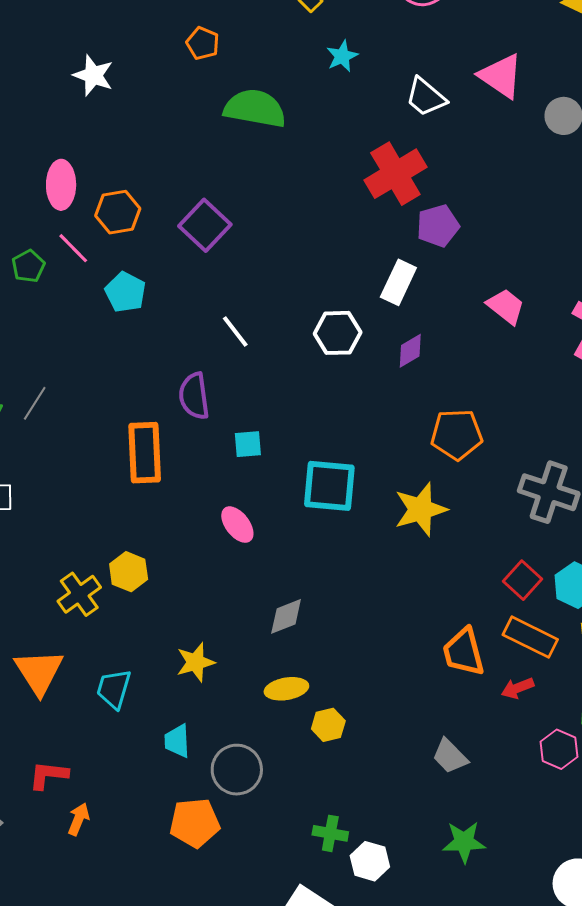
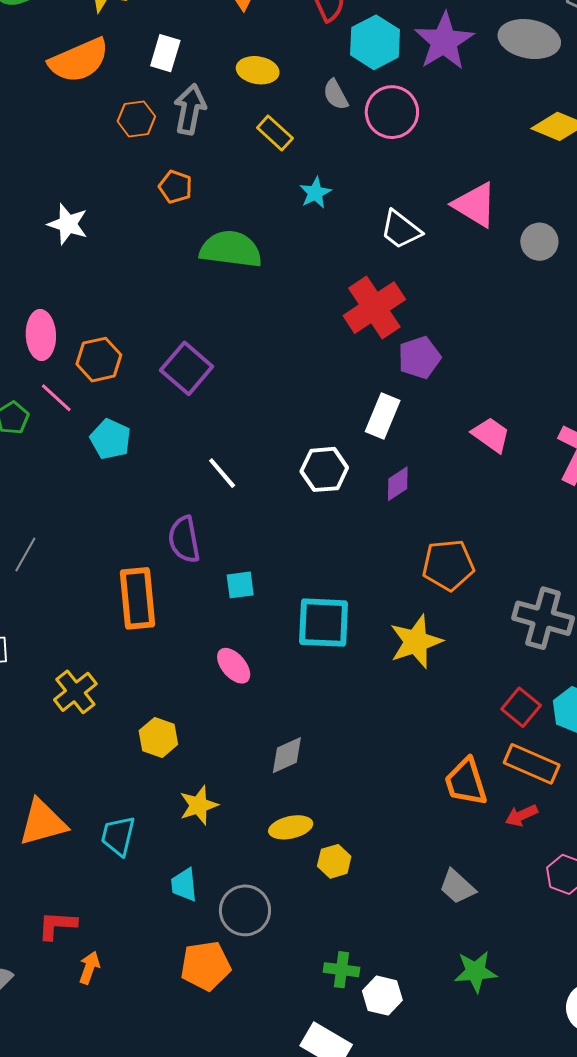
yellow hexagon: (129, 572) -> (158, 738), moved
yellow cross: (79, 594) -> (75, 692), moved
orange triangle: (39, 672) -> (43, 823), turned 50

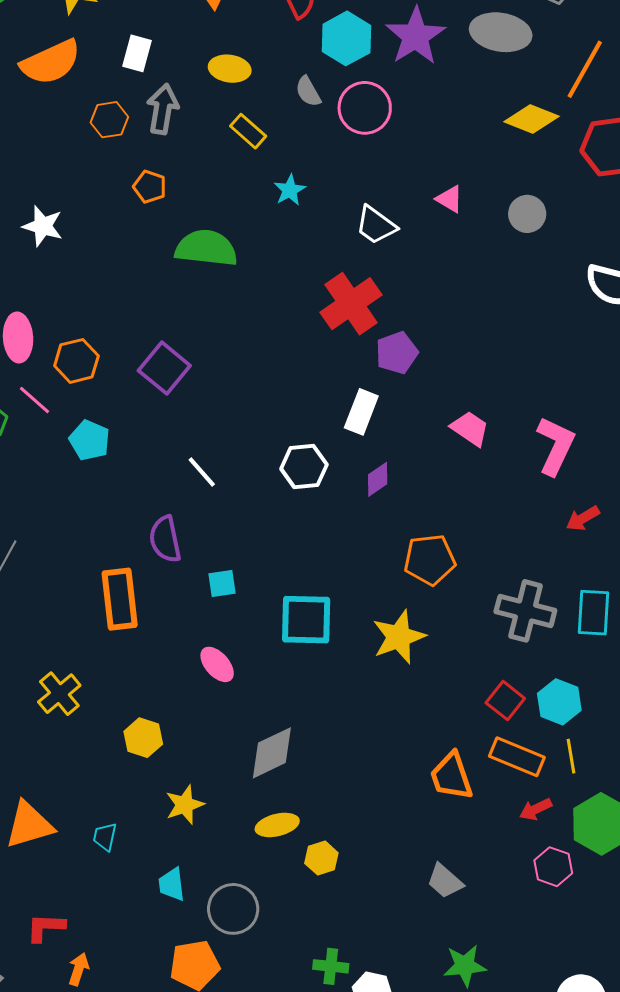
pink triangle: (475, 205) -> (450, 199), size x0.6
gray circle: (539, 242) -> (527, 214), moved
gray diamond: (287, 755) -> (272, 753), size x1.4
red arrow: (521, 815) -> (536, 809), moved
cyan trapezoid: (118, 836) -> (105, 837), size x0.7

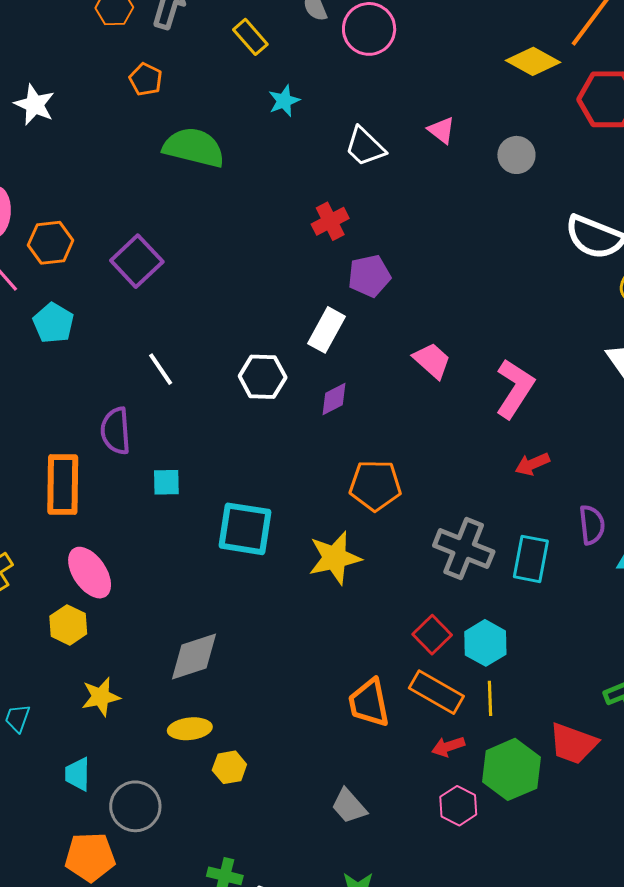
red cross: (351, 304) -> (330, 221), size x0.6
pink ellipse: (217, 664) -> (90, 573), moved, size x1.4

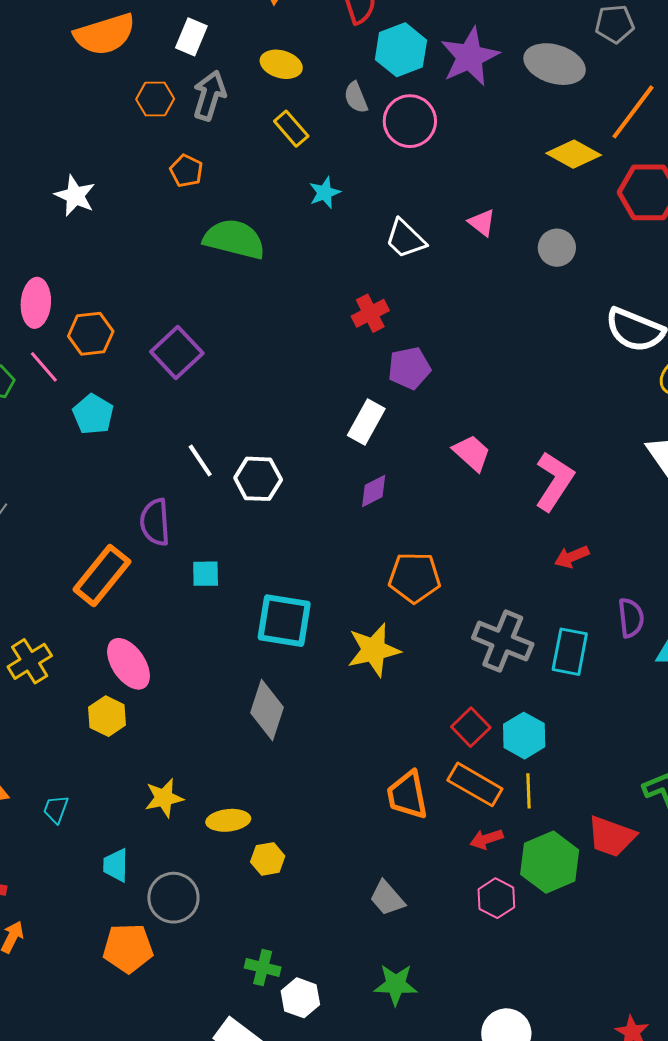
white hexagon: (263, 377) -> (258, 479), moved
orange rectangle: (63, 484) -> (102, 576), turned 38
gray diamond: (194, 657) -> (267, 710), moved, turned -54
yellow star: (101, 697) -> (164, 798), moved

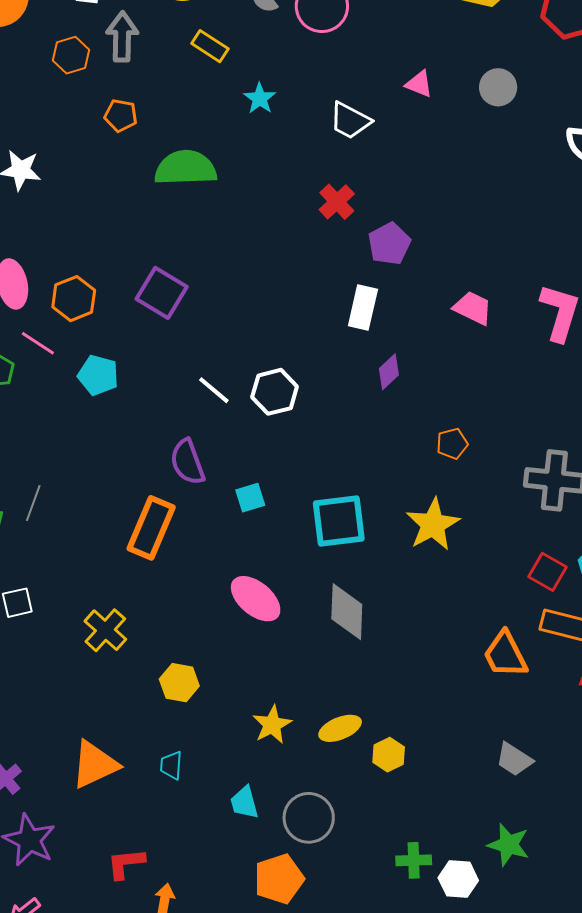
orange pentagon: (415, 577) -> (452, 444), size x0.6
pink ellipse: (129, 664) -> (256, 599), moved
yellow hexagon: (107, 716) -> (179, 683), moved
green star: (396, 985) -> (508, 845), moved, turned 30

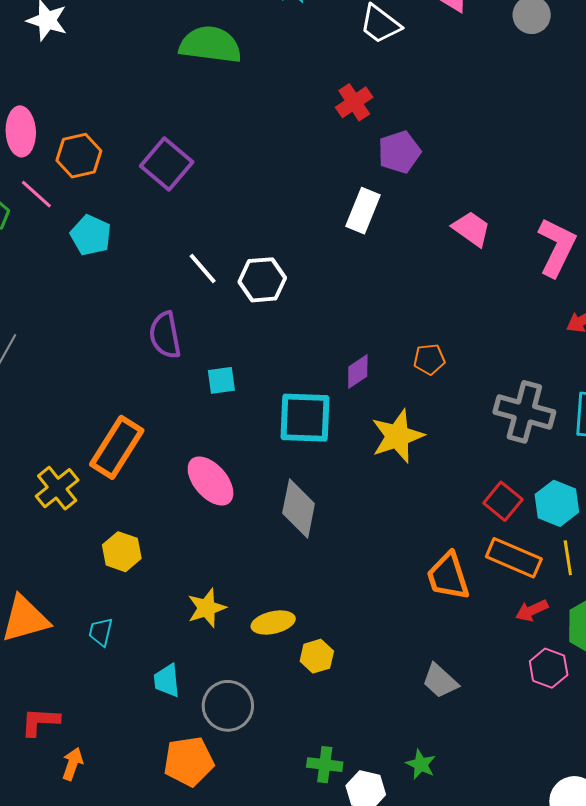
purple diamond: (389, 372) -> (358, 372), moved
orange rectangle: (151, 528) -> (117, 447), moved
green star: (508, 845) -> (421, 764), size x0.7

